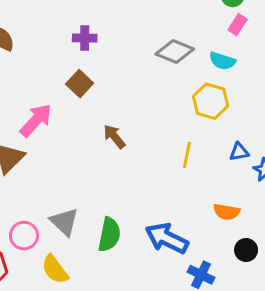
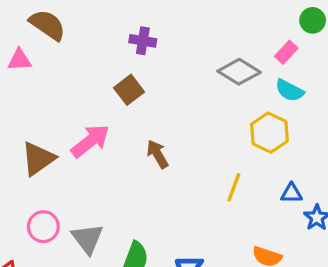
pink rectangle: (238, 25) -> (286, 52), moved
pink arrow: (36, 120) -> (90, 141), moved
pink circle: (24, 236) -> (43, 227), moved

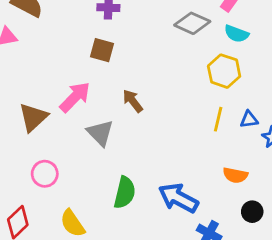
brown square: (129, 90) -> (102, 50), turned -30
yellow line: (234, 187) -> (218, 119), moved
gray triangle: (87, 239) -> (100, 133), moved

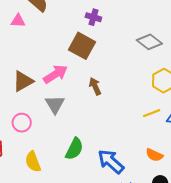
brown square: (102, 50) -> (82, 46), size x1.5
yellow line: (218, 119) -> (152, 113), turned 42
gray triangle: (100, 133) -> (55, 104), moved

